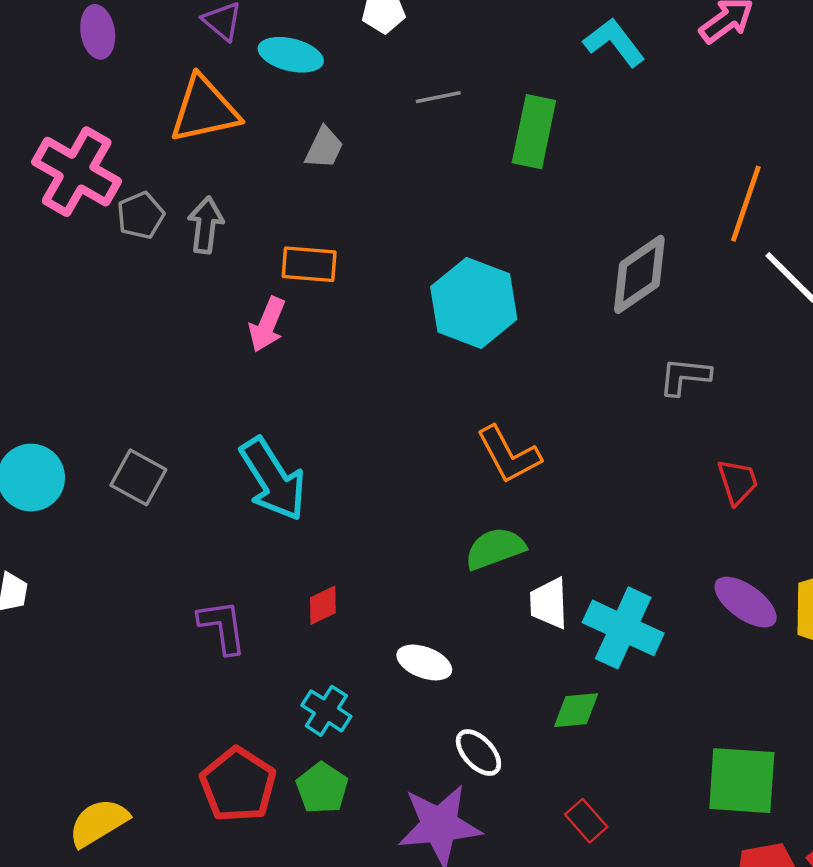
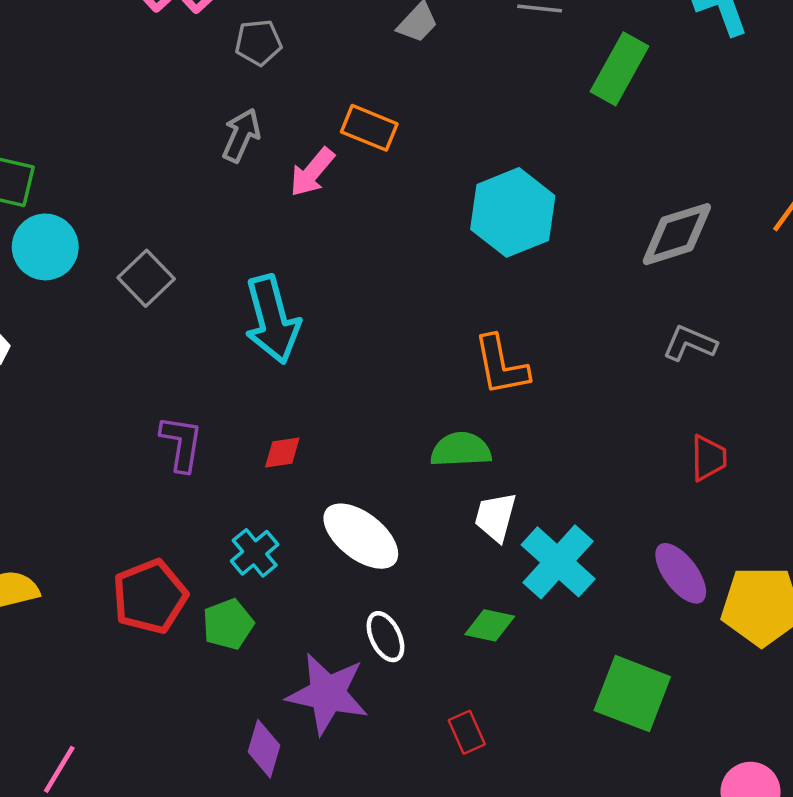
gray pentagon: (141, 215) -> (258, 43), moved
gray arrow: (206, 225) -> (241, 135), moved
white ellipse: (424, 662) -> (361, 536), size x1.5
green square: (742, 781) -> (632, 694), moved

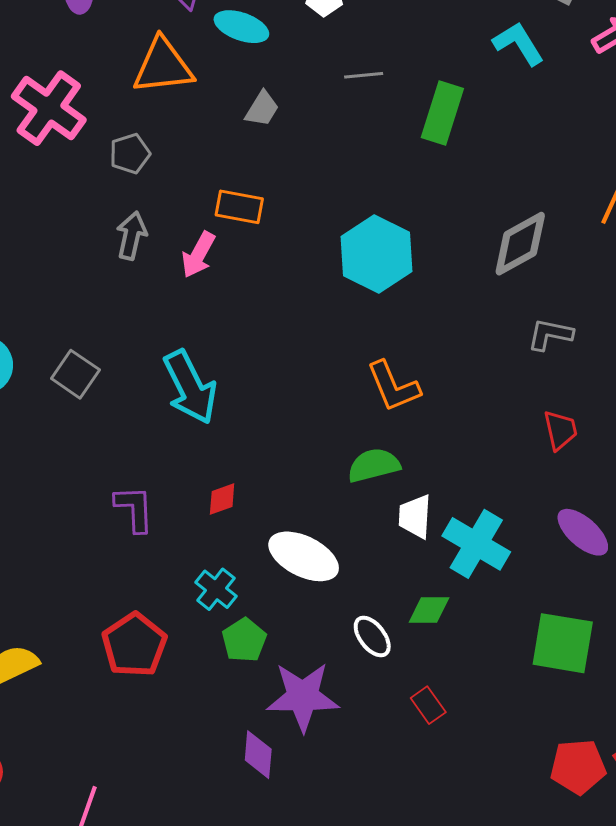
red trapezoid: (709, 458) -> (560, 430), moved
green pentagon: (228, 624) -> (244, 640), moved
white ellipse: (385, 637) -> (372, 636), moved

